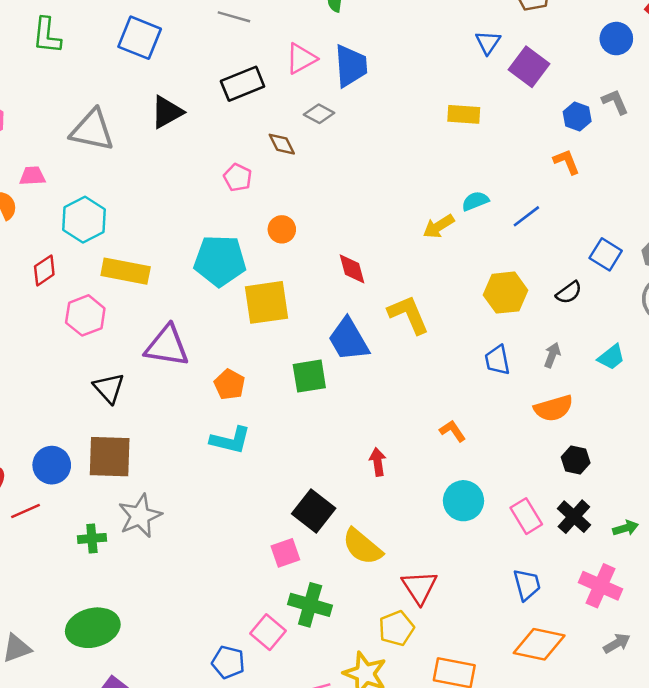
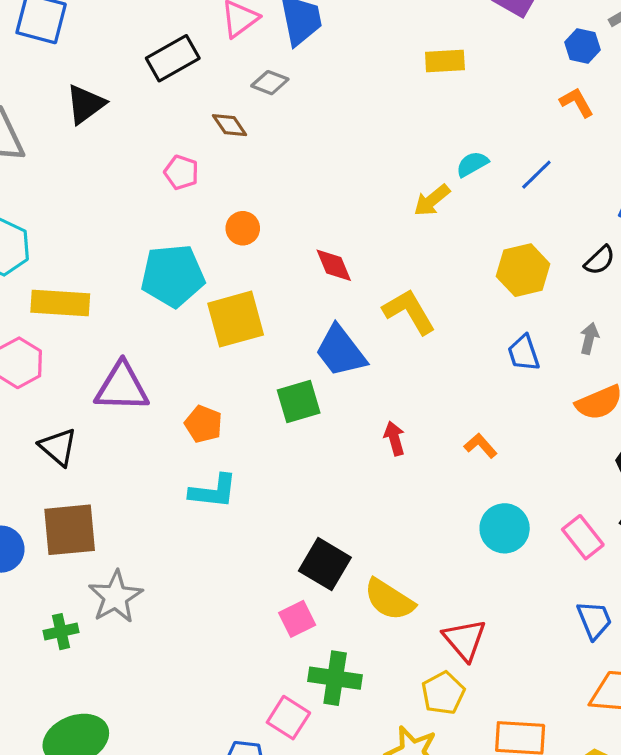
red arrow: (378, 462) -> (394, 438), moved

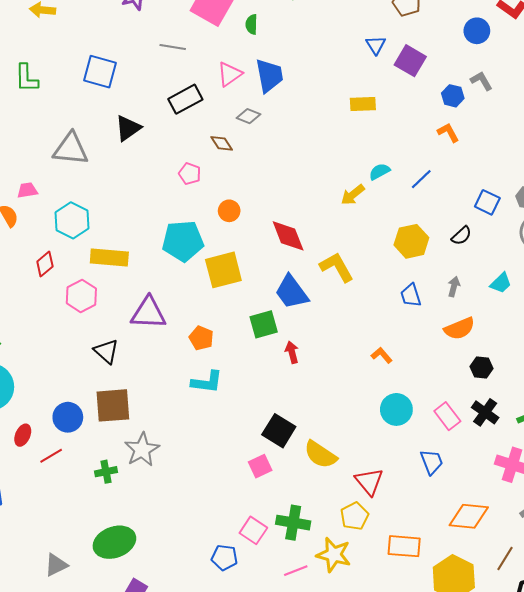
red diamond: (334, 265) -> (288, 236), size x1.4
red arrow: (394, 438) -> (292, 352), moved
blue trapezoid: (594, 620) -> (432, 462), moved
green cross: (335, 678) -> (293, 523), moved

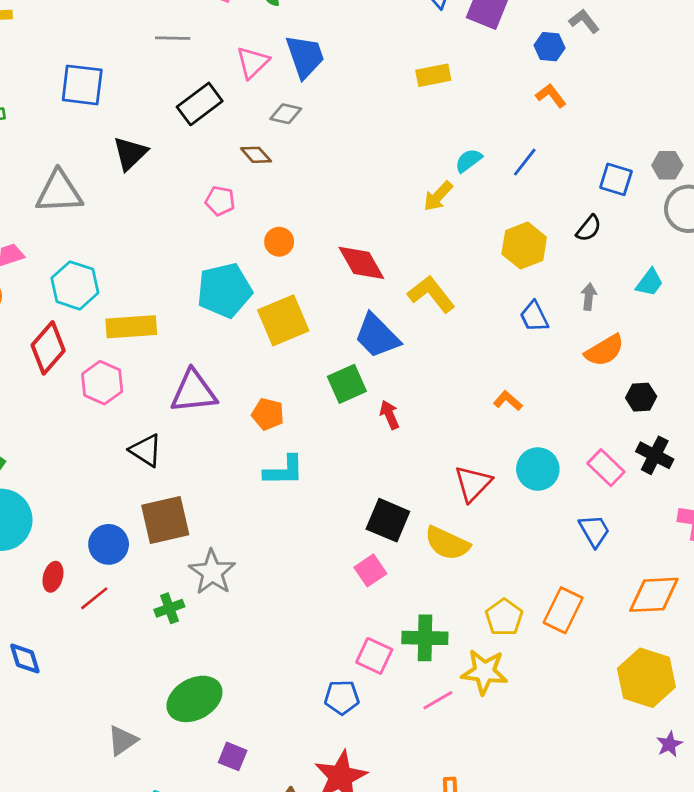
red diamond: (45, 264) -> (48, 348), size x1.5
red triangle: (369, 482) -> (473, 484), moved, turned 32
orange rectangle: (404, 546) -> (563, 610), moved, turned -60

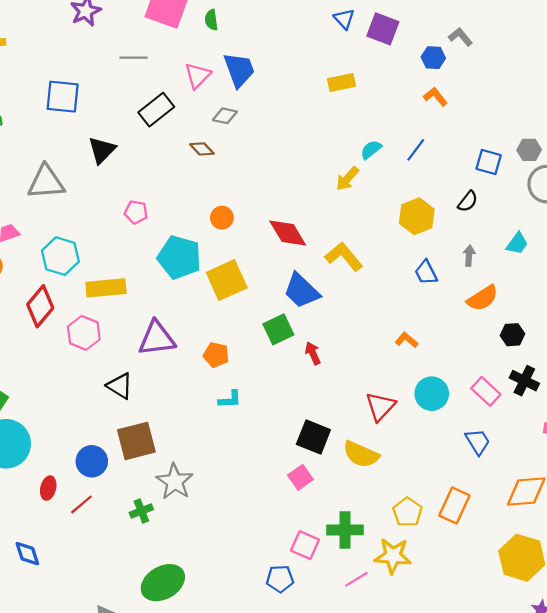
pink pentagon: (220, 201) -> (136, 212), moved
cyan pentagon: (224, 290) -> (179, 257), turned 30
cyan L-shape: (284, 471) -> (230, 399), size x0.7

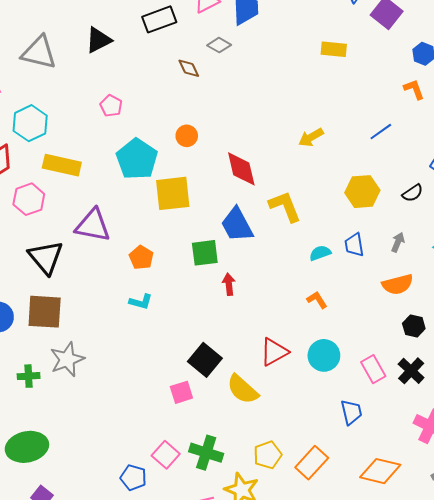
cyan semicircle: (371, 150) -> (320, 253), moved
black triangle: (120, 386) -> (46, 257), size x1.4

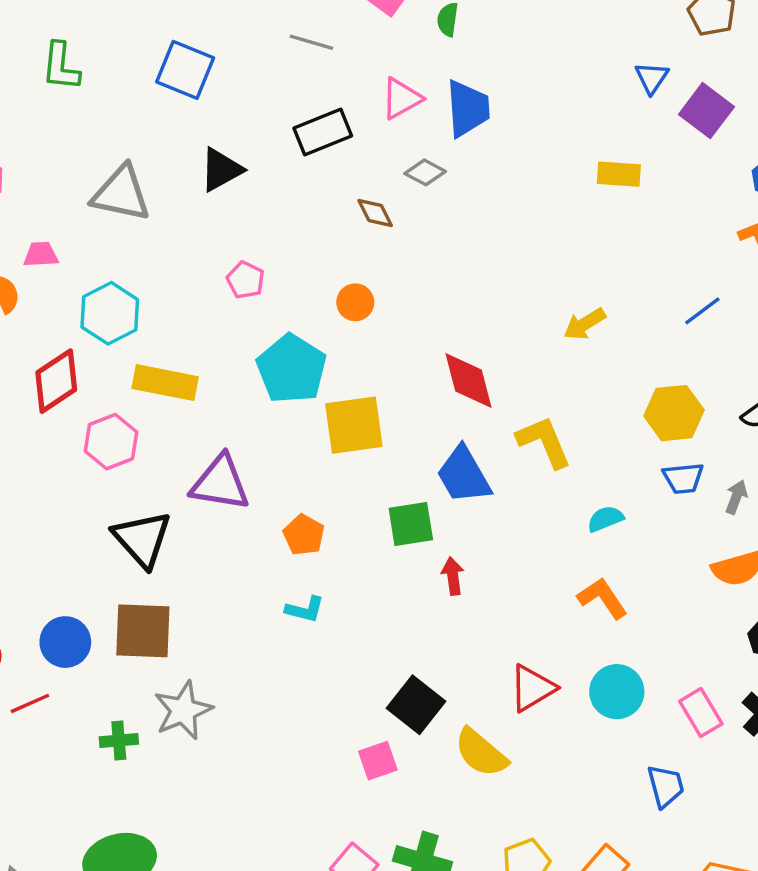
orange circle: (187, 136) -> (355, 302), moved
blue trapezoid: (354, 245) -> (683, 478), moved, turned -85
orange L-shape: (317, 300) -> (602, 598), size x1.4

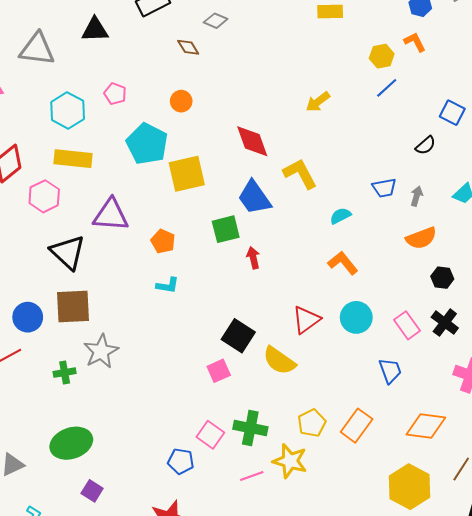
black triangle: (221, 170) -> (95, 30), turned 32
cyan hexagon: (110, 313) -> (68, 110), moved
yellow hexagon: (674, 413) -> (382, 56), moved, size x0.7

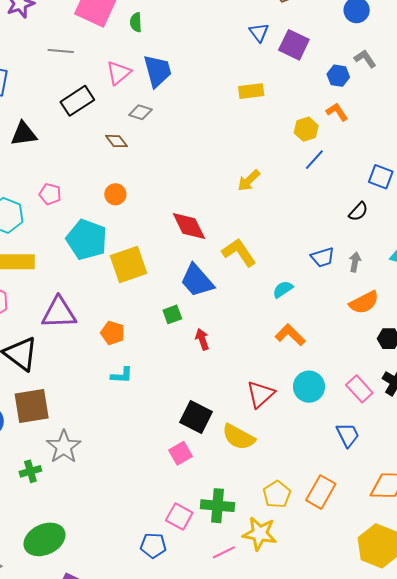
green square: (226, 229) -> (172, 314), size x0.7

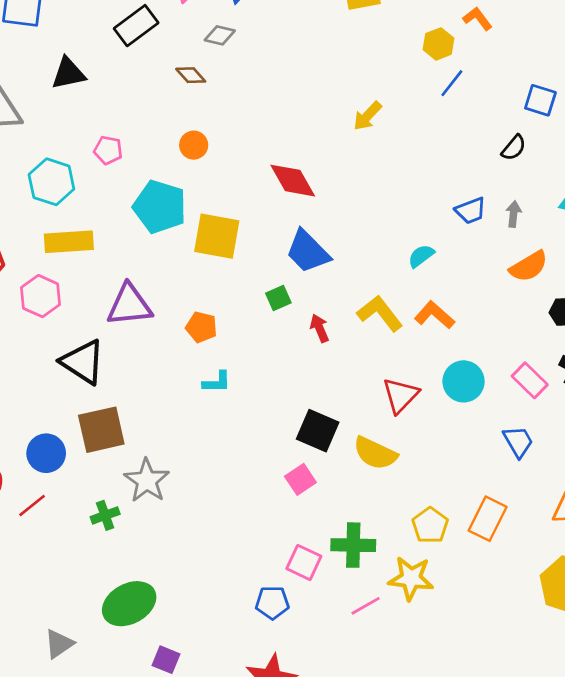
yellow L-shape: (239, 252) -> (380, 313), moved
yellow square: (129, 265) -> (217, 236), turned 33

